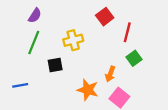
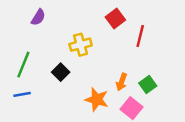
green line: (34, 42) -> (23, 65), moved
green square: (134, 58) -> (148, 84), moved
black square: (55, 65) -> (61, 72), turned -35

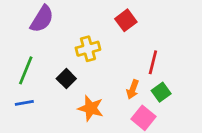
purple semicircle: (38, 17) -> (42, 19), size x1.5
red line: (140, 36) -> (153, 62), moved
orange star: (97, 99) -> (91, 108), moved

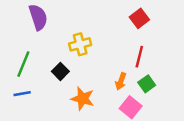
purple semicircle: (42, 19) -> (38, 17), turned -50
red square: (126, 20) -> (139, 18), moved

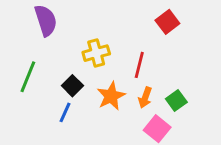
red line: (139, 57) -> (139, 65), moved
blue line: (22, 94) -> (65, 112), moved, turned -56
orange star: (83, 99) -> (111, 96), moved, turned 30

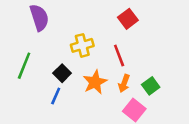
red square: (167, 22) -> (128, 19), moved
red line: (139, 65) -> (119, 56), turned -35

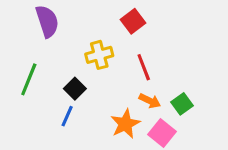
red square: (128, 19) -> (133, 21), moved
orange star: (95, 82) -> (125, 124), moved
orange arrow: (124, 83) -> (150, 101), turned -84

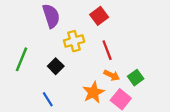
purple semicircle: (47, 21) -> (51, 16), moved
blue line: (67, 116) -> (48, 99), moved, turned -56

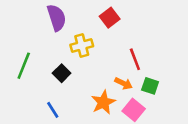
red line: (107, 50) -> (135, 59), moved
green square: (136, 78) -> (150, 86), turned -35

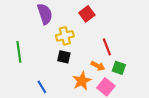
green line: (24, 66) -> (19, 52), turned -30
black square: (62, 73) -> (64, 57), moved, turned -32

